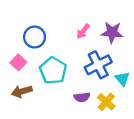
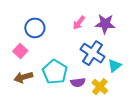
blue cross: (98, 65) -> (93, 53), turned -30
cyan pentagon: (53, 71) -> (55, 72), moved
cyan triangle: (122, 79) -> (115, 66), turned 32

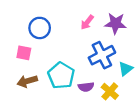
pink square: (20, 51) -> (24, 53), turned -32
blue cross: (93, 53) -> (102, 55), turned 30

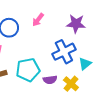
pink arrow: (87, 22) -> (38, 20), moved
cyan pentagon: (61, 76) -> (28, 70), turned 30

